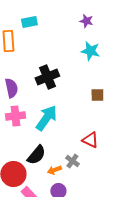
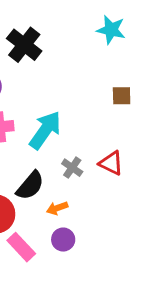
black cross: (47, 77) -> (24, 45), moved, turned -30
gray cross: (72, 161) -> (72, 168), moved

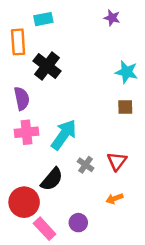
cyan star: (111, 30) -> (126, 72), moved
red triangle: (111, 163) -> (117, 161), turned 40
orange arrow: (57, 208) -> (114, 199), moved

